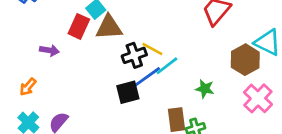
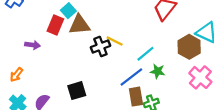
cyan line: (167, 66) -> (145, 54), moved
blue line: (146, 78) -> (131, 77), moved
black square: (128, 92) -> (77, 91), moved

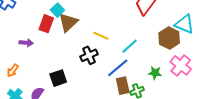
brown triangle: (79, 25) -> (68, 22), turned -35
black cross: (100, 47) -> (89, 55), moved
green star: (158, 71) -> (155, 73), moved
black square: (77, 91) -> (58, 78), moved

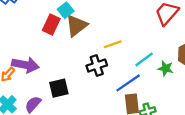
yellow line: (101, 36) -> (113, 44), turned -49
purple arrow: (26, 43) -> (25, 65), moved, size x1.6
green star: (155, 73) -> (166, 68), moved

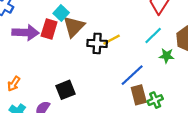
cyan line: (144, 59) -> (153, 35), moved
purple arrow: (25, 65) -> (26, 33), moved
black cross: (97, 66) -> (97, 43), moved, turned 30

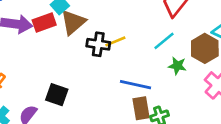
red rectangle: (49, 29) -> (44, 22), turned 48
blue line: (132, 75) -> (136, 85), turned 50
black square: (65, 90) -> (57, 95), turned 36

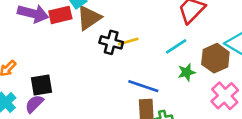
green star: (177, 66) -> (187, 72), turned -30
black square: (57, 95) -> (41, 85), moved, turned -35

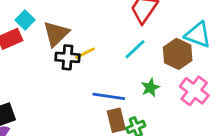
brown triangle: (89, 18) -> (56, 34), moved
green star: (187, 72) -> (150, 88), moved

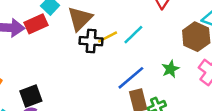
cyan line: (135, 49) -> (133, 35), moved
blue line: (109, 96) -> (131, 78), turned -48

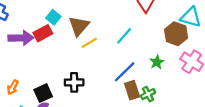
yellow line: (108, 37) -> (89, 43), moved
black cross: (91, 41) -> (74, 82), moved

